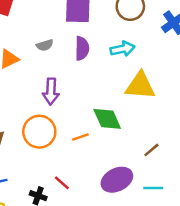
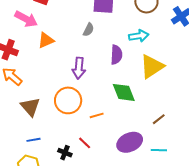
gray semicircle: (45, 45) -> (88, 30), moved, turned -48
purple semicircle: (82, 48) -> (116, 55), moved
yellow triangle: (140, 86) -> (152, 66), turned -40
orange line: (80, 137) -> (97, 115), moved

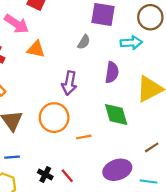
cyan arrow: (139, 36) -> (131, 43), moved
orange triangle: (46, 40) -> (36, 49), turned 30
red line: (85, 143) -> (67, 176), moved

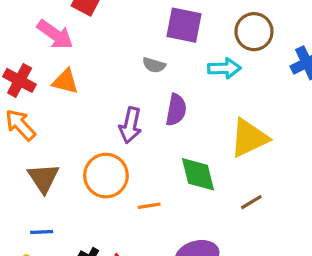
gray semicircle: (84, 42) -> (154, 65), turned 72
orange triangle: (36, 49) -> (65, 81), moved
purple semicircle: (112, 72) -> (176, 110), moved
brown line: (152, 147) -> (251, 202), moved

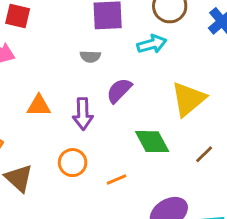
orange triangle: (65, 81) -> (39, 106), moved
purple semicircle: (176, 110) -> (119, 90), turned -132
orange circle: (106, 176) -> (73, 163), size x0.7

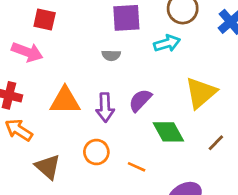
purple semicircle: (119, 90) -> (140, 100), moved
orange triangle: (39, 106) -> (65, 101), size x1.4
orange line: (117, 179) -> (137, 167), turned 48

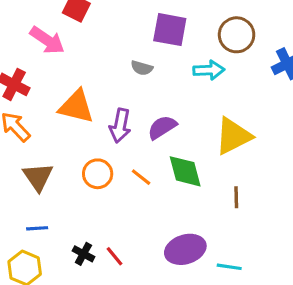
brown line: (216, 143) -> (236, 197), turned -60
orange line: (137, 167) -> (141, 177), moved

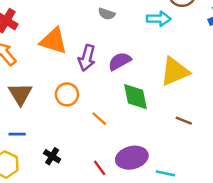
orange line: (141, 177) -> (99, 119), moved
brown line: (236, 197) -> (184, 121), moved, turned -70
red line: (115, 256) -> (100, 168), moved

